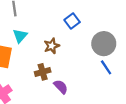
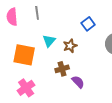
cyan triangle: (20, 36) -> (49, 41), moved

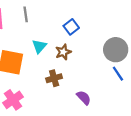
blue square: (88, 24) -> (71, 27), moved
purple semicircle: (78, 82) -> (84, 98), moved

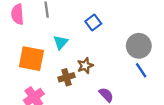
brown star: (63, 52) -> (85, 66), moved
brown cross: (54, 78) -> (66, 77), moved

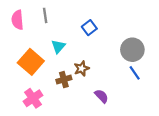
orange square: (31, 59) -> (31, 62), turned 30

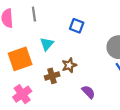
blue square: (89, 28) -> (77, 26), turned -32
orange square: (31, 62) -> (20, 59), turned 30

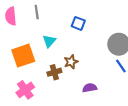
purple semicircle: (88, 92) -> (90, 88), turned -56

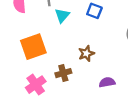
cyan triangle: (49, 41) -> (62, 15), moved
brown cross: (54, 72) -> (63, 73), moved

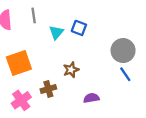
cyan triangle: (62, 15) -> (56, 32), moved

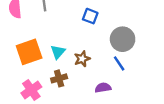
cyan triangle: (56, 32) -> (58, 52), moved
gray circle: (123, 51) -> (123, 39), moved
blue line: (125, 74) -> (119, 63), moved

